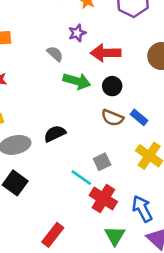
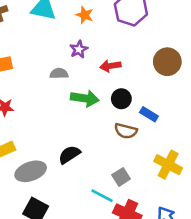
red arrow: (106, 53) -> (110, 66), size x0.7
gray semicircle: (55, 54) -> (59, 73), turned -36
blue rectangle: (139, 117) -> (149, 114), moved

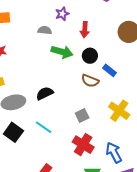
red arrow: (110, 66) -> (85, 30), turned -84
cyan line: (102, 196) -> (44, 127), moved

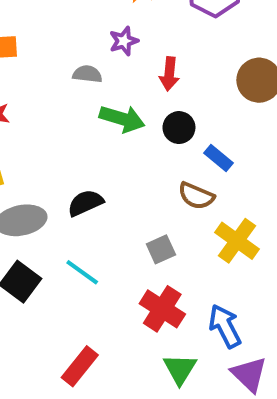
brown semicircle: (90, 81) -> (196, 196), moved

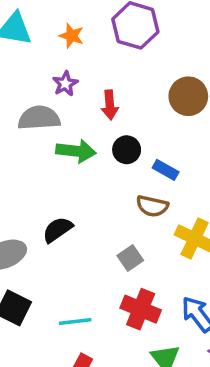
gray semicircle: (87, 74) -> (39, 118), size x1.6
cyan line: (82, 272) -> (75, 321), moved, turned -32

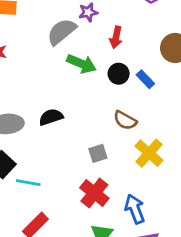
gray semicircle: (39, 118) -> (62, 32), turned -52
blue rectangle: (166, 170) -> (145, 79), moved
cyan line: (75, 321) -> (28, 183), moved

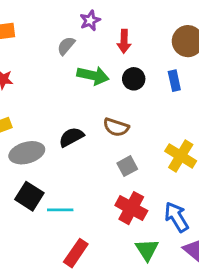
gray semicircle: (62, 32) -> (66, 46), size x0.6
blue rectangle: (145, 79) -> (174, 81), moved, turned 42
brown semicircle: (125, 120) -> (116, 127), moved

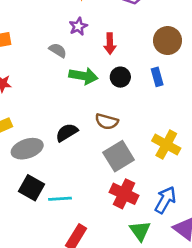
gray semicircle: (66, 46) -> (58, 50), turned 84
gray square: (127, 166) -> (119, 156), size x1.6
blue arrow: (176, 217) -> (165, 200), turned 64

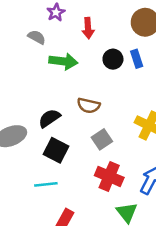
black circle: (120, 77) -> (113, 59), moved
gray square: (119, 156) -> (102, 139), size x0.7
black square: (32, 188) -> (56, 150), moved

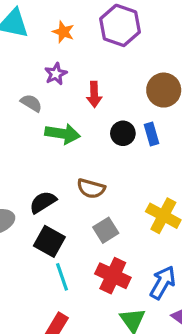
cyan line: (46, 184) -> (62, 277), moved, turned 75

